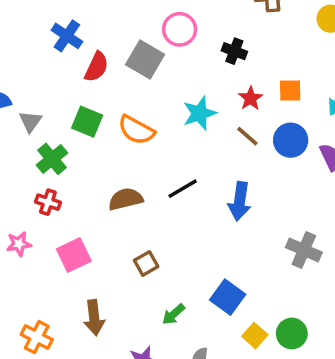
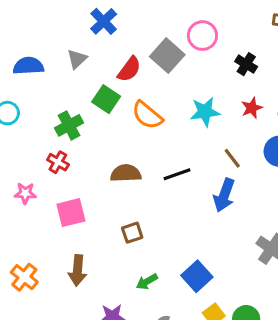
red semicircle: (97, 67) -> (129, 69), moved
gray triangle: (30, 121) -> (77, 59), moved
brown line: (247, 136) -> (232, 158), moved

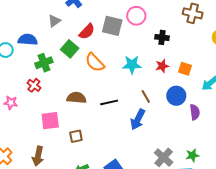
gray square: (167, 56) -> (112, 26), turned -35
black cross: (246, 64) -> (162, 37), turned -32
blue semicircle: (28, 66) -> (28, 40), moved
pink square: (71, 213) -> (50, 121), moved

